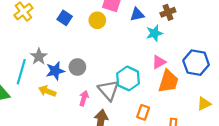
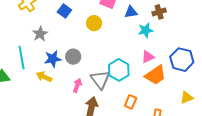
yellow circle: (97, 20) -> (94, 23), moved
gray star: (39, 57) -> (40, 34), moved
cyan line: (21, 72) -> (22, 58), turned -30
orange trapezoid: (168, 81) -> (155, 75), turned 35

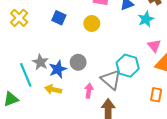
gray star: (40, 34) -> (40, 62), moved
pink triangle: (148, 57) -> (154, 46), turned -32
orange rectangle: (131, 102) -> (156, 95), moved

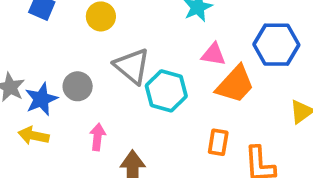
pink triangle: (154, 46) -> (213, 54), turned -40
gray triangle: (111, 80) -> (132, 66), moved

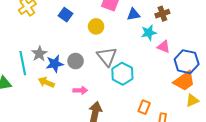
pink triangle: (213, 54) -> (164, 47), moved
orange trapezoid: (235, 84) -> (184, 81), moved
pink arrow: (97, 137) -> (80, 90), turned 72

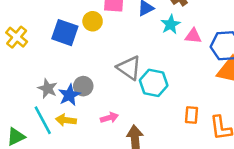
blue square: (66, 15) -> (65, 33), size x1.5
yellow circle: (96, 26) -> (93, 21), moved
gray circle: (76, 61) -> (83, 86), moved
cyan line: (23, 63) -> (43, 120), moved

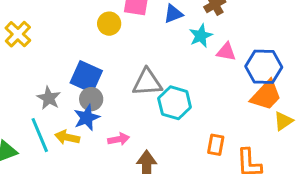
blue square: (65, 33) -> (86, 77), moved
gray triangle: (129, 68) -> (147, 82), turned -44
blue star: (69, 95) -> (87, 118), moved

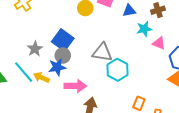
cyan line: (40, 135) -> (24, 72), turned -30
pink arrow: (119, 139) -> (75, 86), size x1.5

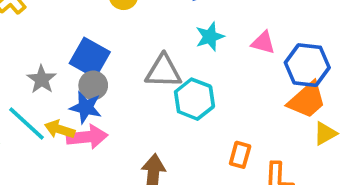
cyan star: (144, 29) -> (210, 37), moved
blue star: (57, 67) -> (86, 107), turned 30
pink arrow: (75, 86) -> (87, 137), moved

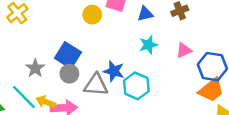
pink triangle: (263, 43) -> (184, 50), turned -42
gray triangle: (163, 71) -> (96, 85), moved
blue star: (86, 107) -> (114, 71), moved

